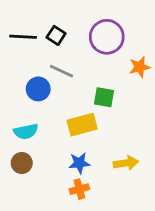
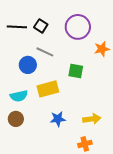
yellow rectangle: (82, 125) -> (48, 89), moved
orange cross: (79, 189) -> (85, 144), moved

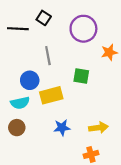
black square: (41, 26) -> (44, 18), moved
gray line: (45, 52) -> (48, 56), turned 54
blue circle: (28, 65) -> (30, 80), moved

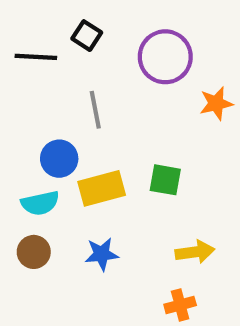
green square: (81, 76) -> (165, 180), moved
blue star: (62, 128) -> (102, 254), moved

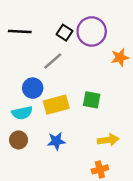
black square: (87, 36) -> (65, 33), moved
gray line: (95, 110) -> (53, 61), turned 60

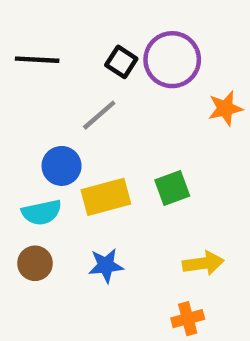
green square: (92, 100) -> (172, 188), turned -30

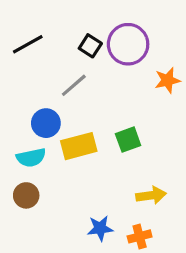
black line: (37, 60) -> (28, 44), turned -32
blue star: (106, 266) -> (100, 228), moved

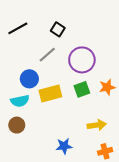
purple circle: (128, 44) -> (82, 60), moved
orange star: (167, 80) -> (107, 87), moved
orange cross: (140, 236) -> (105, 151), moved

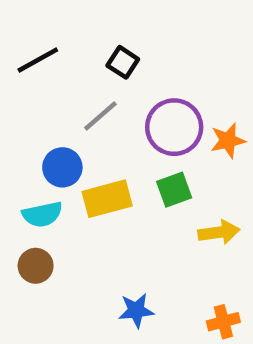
orange star: (107, 87) -> (228, 141), moved
yellow arrow: (97, 125) -> (219, 232), moved

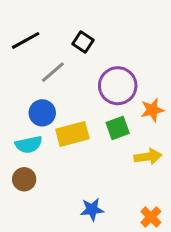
gray line: (100, 116) -> (53, 72), moved
orange star: (228, 141) -> (152, 110), moved
orange cross: (223, 322) -> (151, 217), turned -30

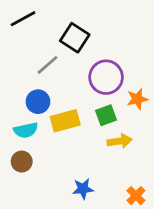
black line: (26, 40) -> (23, 19), moved
black square: (83, 42) -> (75, 38), size x1.5
yellow arrow: (148, 157) -> (120, 141), moved

